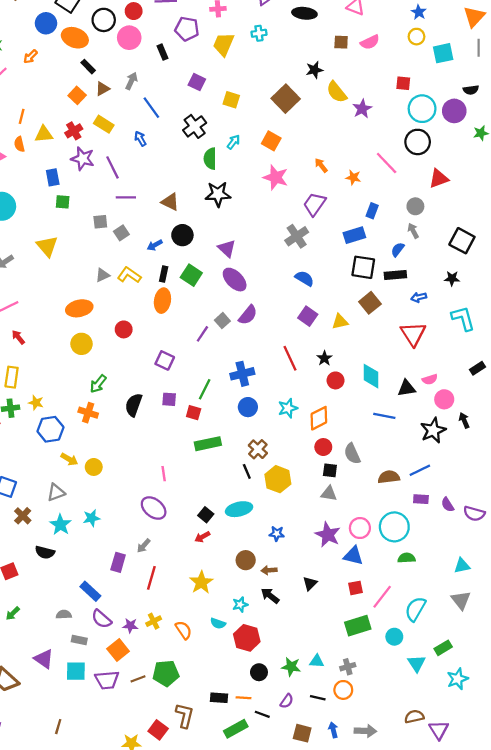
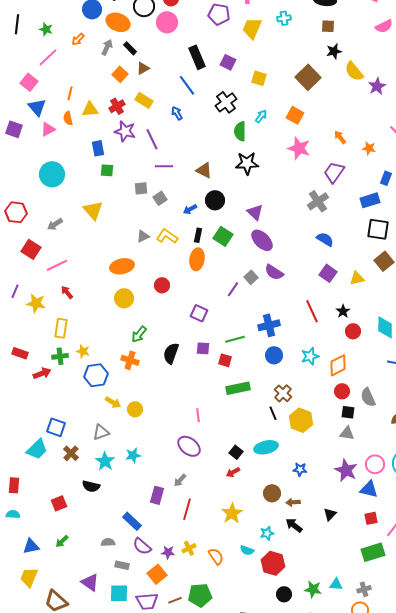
brown square: (341, 42) -> (328, 26), moved
black rectangle: (162, 52) -> (197, 57), moved, size x1.6
gray arrow: (131, 81) -> (107, 47), moved
purple semicircle: (248, 315) -> (274, 272), turned 84
green line: (205, 389) -> (235, 339), turned 48

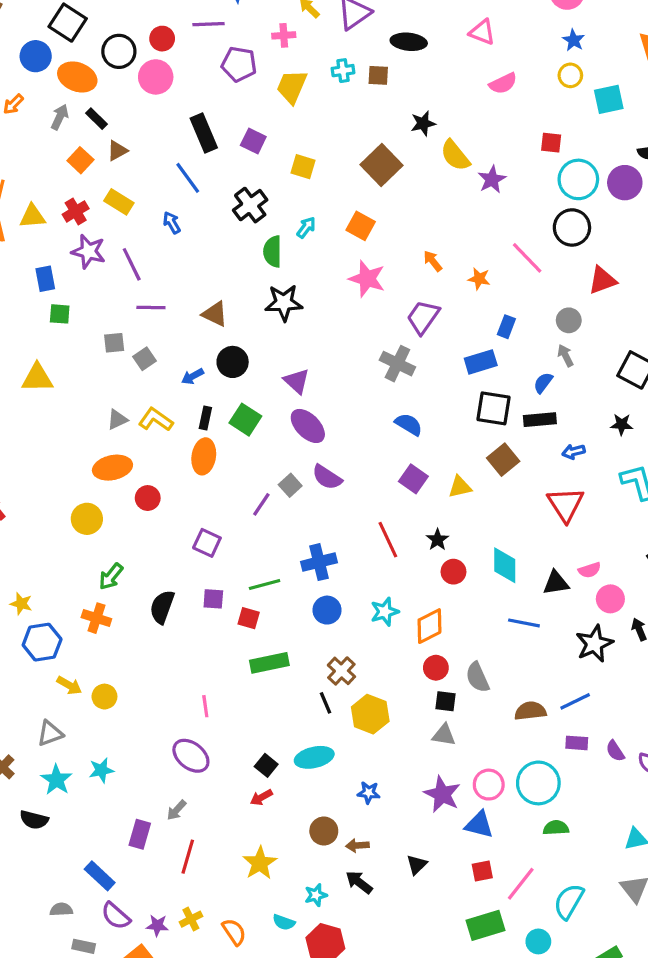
brown square: (328, 26) -> (378, 75), moved
gray cross: (318, 201) -> (397, 364), turned -30
yellow triangle: (93, 210) -> (37, 378), turned -50
orange ellipse: (122, 266) -> (112, 468), moved

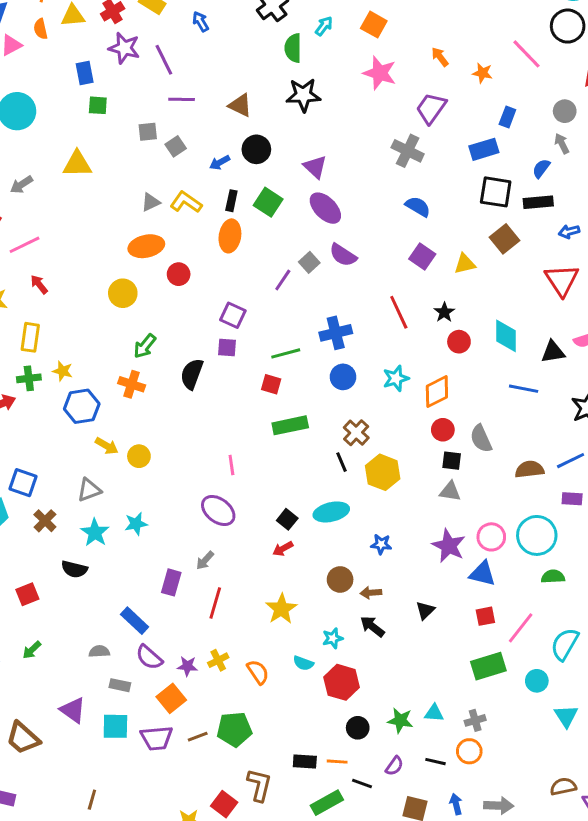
purple square: (213, 599) -> (227, 348), moved

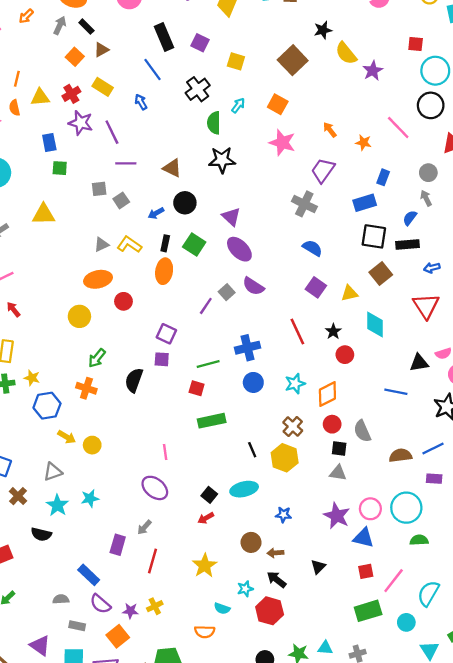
cyan diamond: (506, 336) -> (375, 324), moved
brown cross: (356, 433) -> (293, 426), moved
orange semicircle: (258, 672) -> (205, 632), moved, turned 126
red hexagon: (342, 682) -> (270, 611), moved

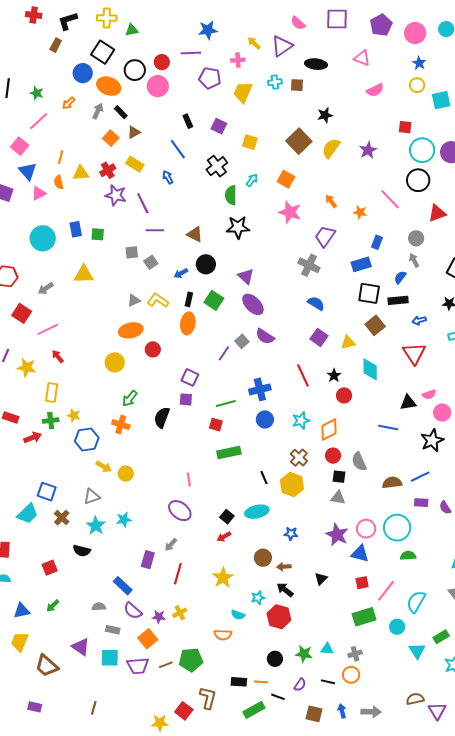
black rectangle: (164, 37) -> (188, 121), size x0.6
yellow semicircle: (346, 53) -> (331, 148), moved, turned 75
blue rectangle: (49, 143) -> (76, 229), moved

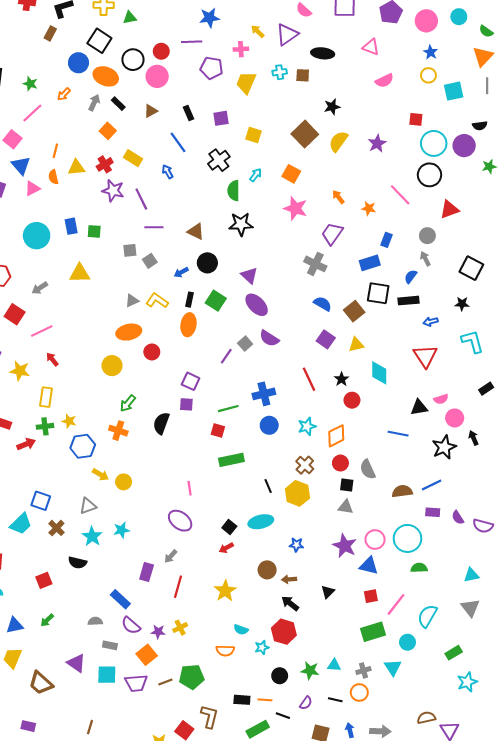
purple square: (219, 126) -> (221, 118), turned -35
brown triangle: (134, 132) -> (151, 111), moved
brown square: (375, 325) -> (354, 311), moved
cyan star: (258, 598) -> (262, 647), moved
cyan triangle: (417, 651) -> (393, 667), moved

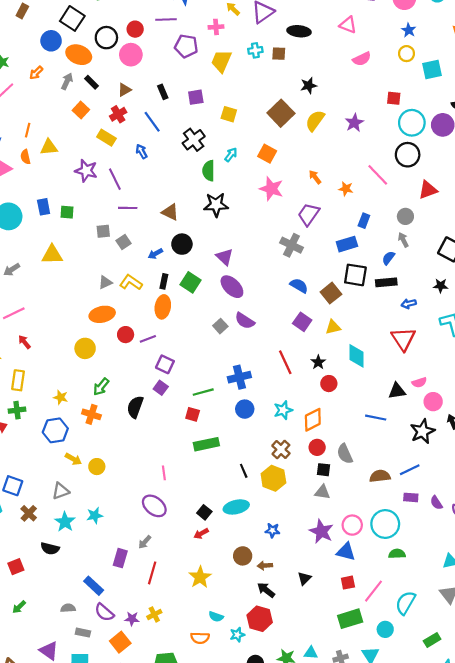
red cross: (105, 164) -> (118, 114), moved
purple line: (226, 356) -> (148, 339), moved, turned 35
purple square: (186, 404) -> (161, 388), turned 32
yellow star: (69, 421) -> (61, 397), moved

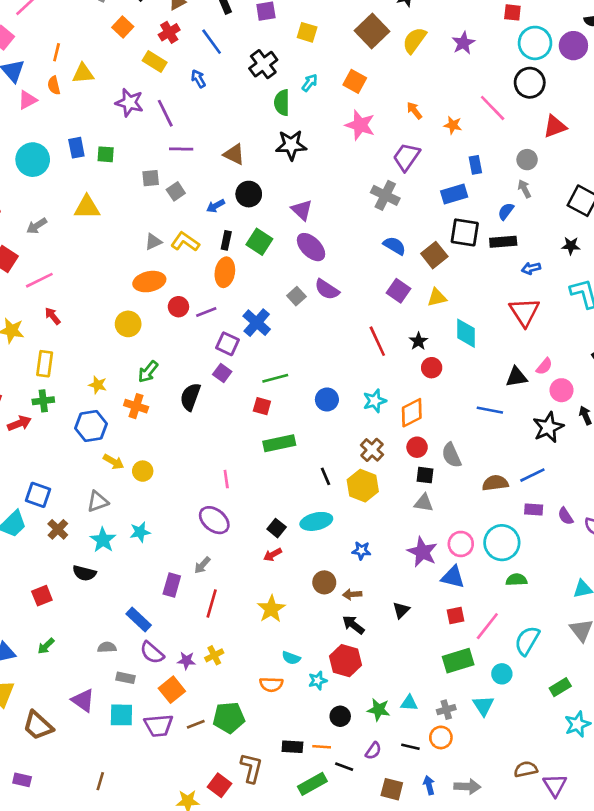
blue rectangle: (364, 221) -> (475, 165), turned -32
blue cross: (239, 377) -> (257, 323), moved, turned -35
pink semicircle: (419, 382) -> (544, 366), turned -32

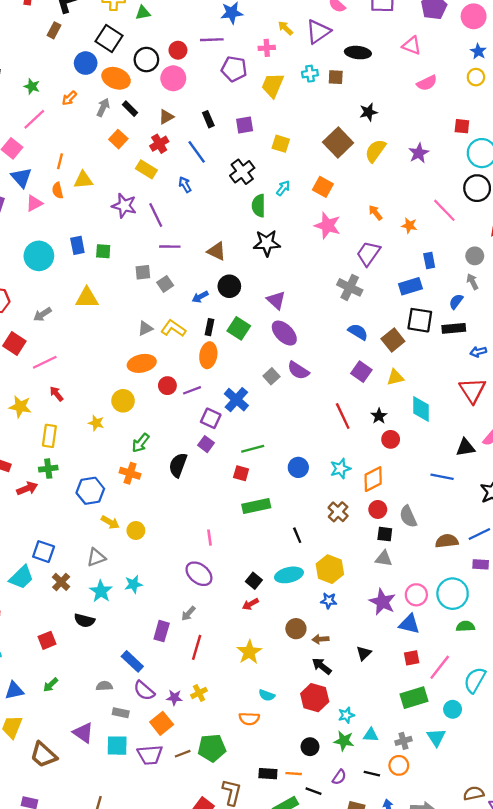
yellow star: (98, 385) -> (96, 423), moved
yellow hexagon: (363, 486) -> (330, 569), moved
cyan star: (318, 680) -> (346, 715), moved

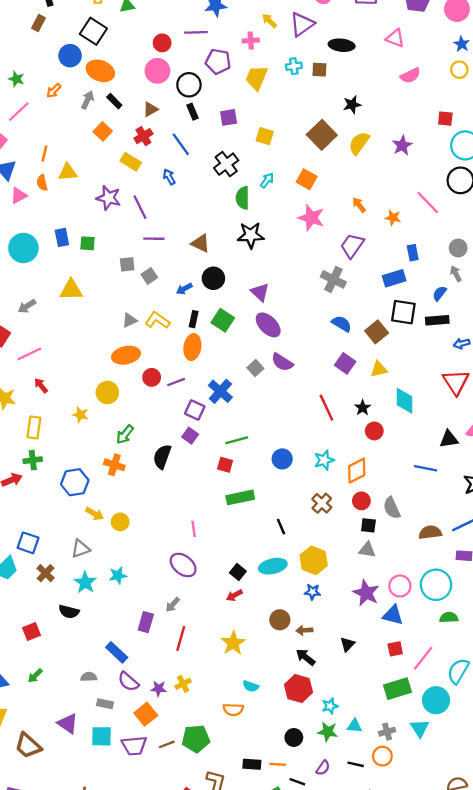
black circle: (146, 60) -> (189, 85), moved
cyan circle: (453, 709) -> (436, 700), size x1.5

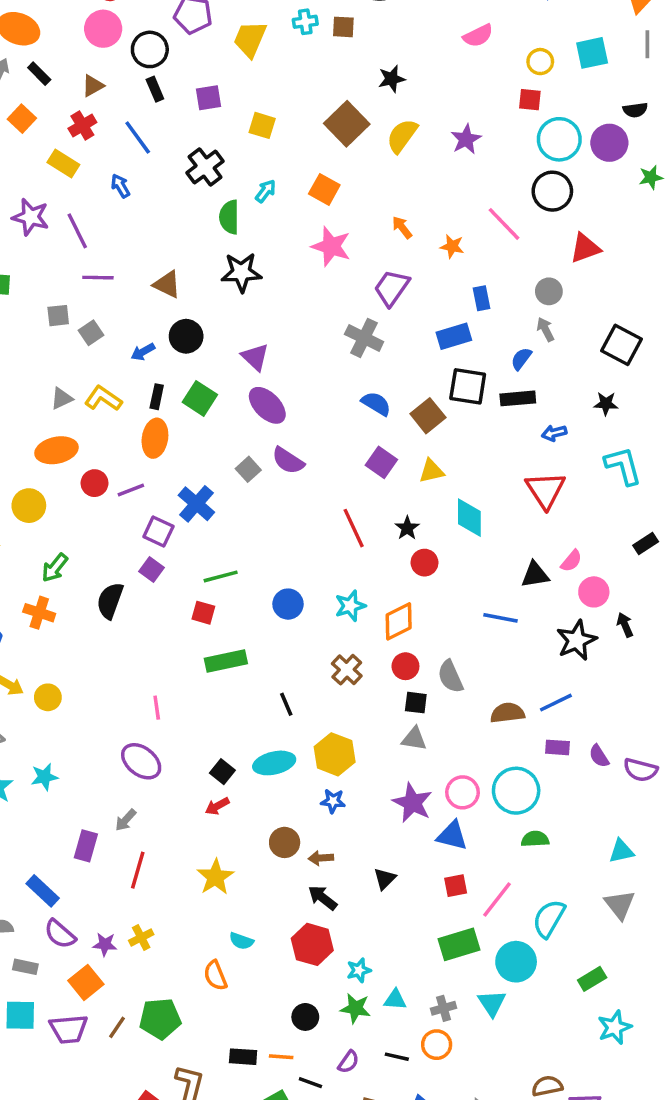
yellow circle: (459, 70) -> (540, 62), moved
orange semicircle: (233, 710) -> (215, 975), turned 66
brown line: (167, 744) -> (117, 1027), turned -35

